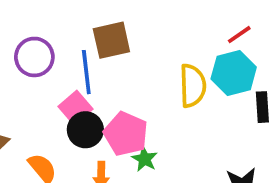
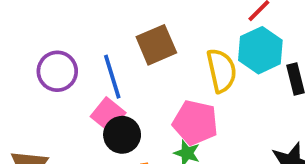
brown square: (111, 40) -> (156, 45), moved
pink pentagon: (126, 134) -> (195, 123), moved

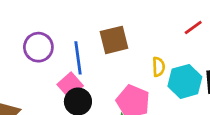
cyan hexagon: (260, 50) -> (185, 81), moved
yellow semicircle: (222, 71) -> (159, 67), size x0.6

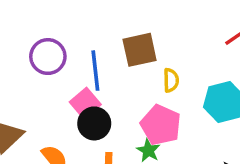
yellow semicircle: (159, 67) -> (171, 80), moved

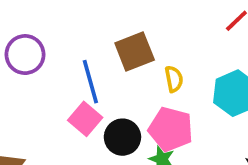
purple circle: (48, 57) -> (25, 55), moved
black circle: (94, 123) -> (122, 137), moved

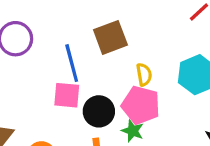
yellow semicircle: (174, 79) -> (144, 75), moved
pink square: (85, 119) -> (67, 95), turned -36

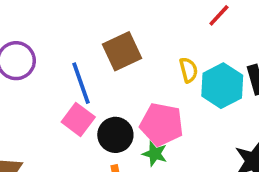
yellow semicircle: (144, 75) -> (189, 70), moved
pink square: (67, 95) -> (78, 119), turned 36

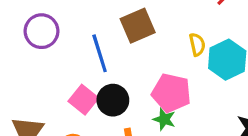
pink square: (78, 119) -> (83, 100), moved
black circle: (115, 135) -> (113, 100), moved

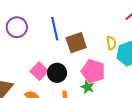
brown square: (138, 26) -> (76, 43), moved
blue line: (100, 53) -> (55, 29), moved

